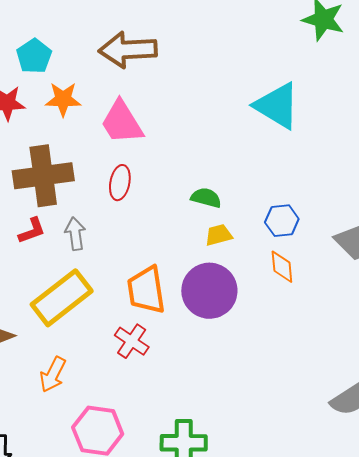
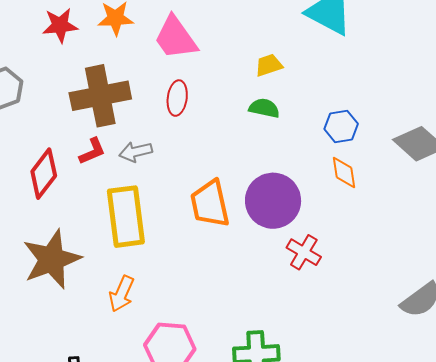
gray arrow: (75, 234) -> (136, 152), turned -92
yellow trapezoid: (219, 235) -> (269, 65), moved
yellow rectangle: (62, 298) -> (126, 217), turned -56
red cross: (132, 341) -> (304, 252), moved

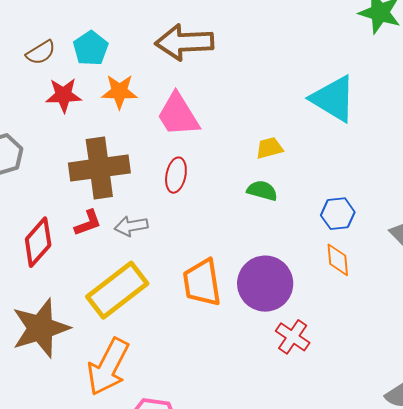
yellow rectangle: (126, 217) -> (117, 290), turned 56
orange arrow: (122, 294) -> (108, 367), size x1.6

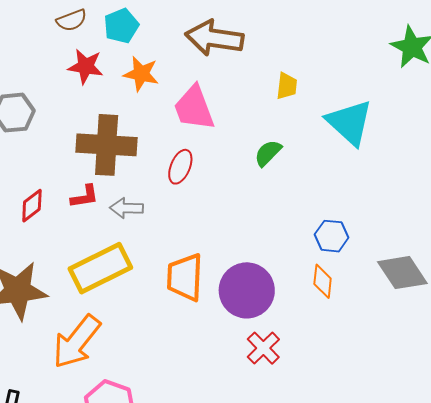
yellow trapezoid: (269, 148) -> (287, 86), moved, turned 100
green semicircle: (262, 191) -> (268, 153), moved, turned -72
red diamond: (38, 242) -> (32, 206), size x0.7

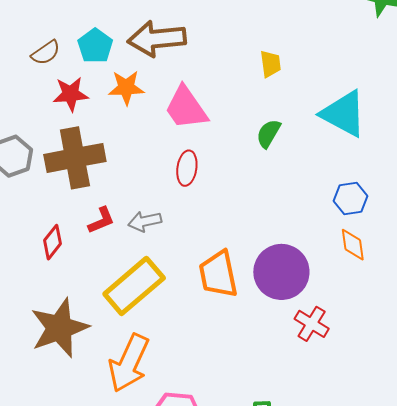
brown arrow: (214, 38) -> (157, 39), moved
cyan triangle: (350, 122) -> (344, 114), moved
brown cross: (107, 145) -> (75, 158), moved

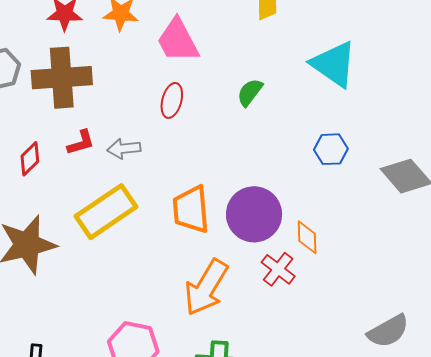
green semicircle: (268, 134) -> (250, 92), moved
orange diamond: (353, 245) -> (307, 237), moved
orange arrow: (129, 363) -> (206, 287), moved

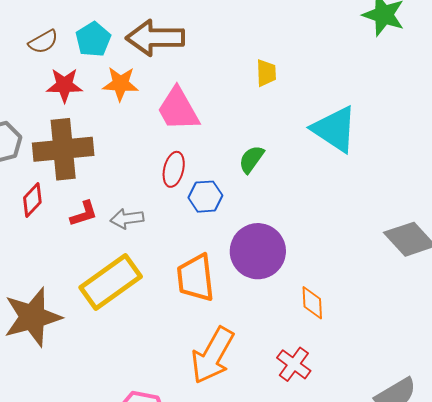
blue hexagon: (331, 149) -> (205, 197), moved
red diamond: (30, 159) -> (32, 200), moved
purple circle: (254, 214) -> (258, 251), moved
red cross: (278, 269) -> (294, 364), moved

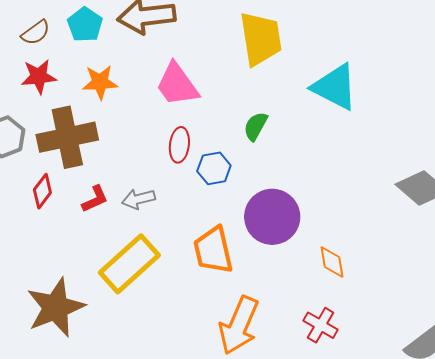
yellow trapezoid: (266, 73) -> (261, 39), size x2.0
orange star: (120, 84) -> (100, 82), moved
red star: (64, 85) -> (39, 77), moved

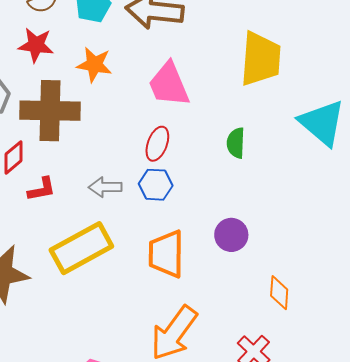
green semicircle: (256, 126) -> (236, 143), turned -40
blue hexagon: (214, 168) -> (156, 185), moved
red L-shape: (95, 199) -> (42, 189), moved
purple circle: (272, 217) -> (231, 235), size x0.6

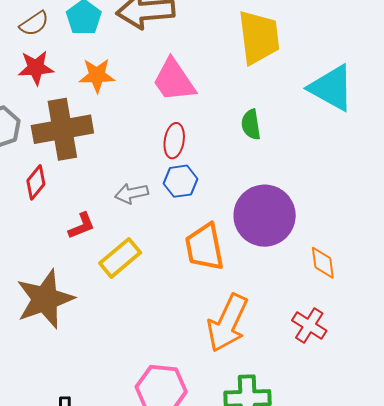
red L-shape: (42, 189) -> (82, 226), moved
purple circle: (231, 235) -> (265, 216), size x1.8
yellow rectangle: (81, 248) -> (120, 258), size x0.7

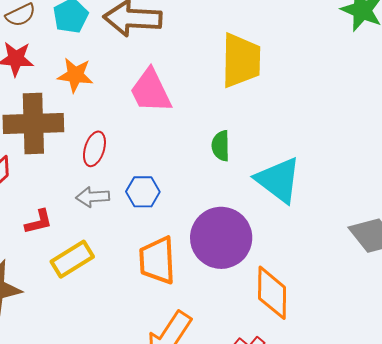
cyan triangle: (332, 88) -> (278, 180), moved
red ellipse: (174, 141) -> (94, 149), moved
orange diamond: (323, 263) -> (272, 293), size x1.6

